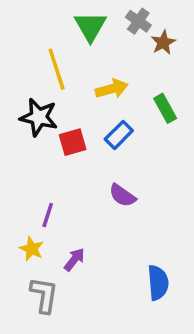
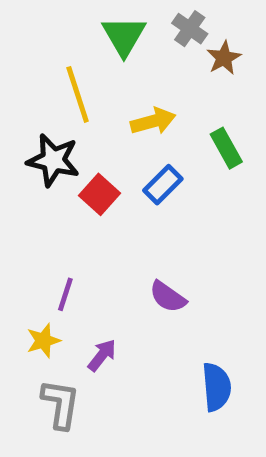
red square: (73, 142) -> (100, 194), turned -32
purple semicircle: (122, 195) -> (168, 297), moved
yellow star: (32, 249) -> (43, 341), turned 30

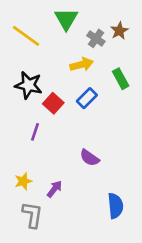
gray cross: (190, 29) -> (96, 38), moved
yellow line: (78, 94) -> (26, 36), moved, turned -36
purple line: (65, 294) -> (35, 132), moved

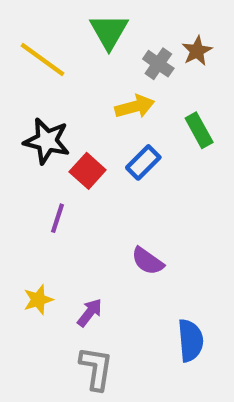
gray L-shape: (32, 215) -> (96, 368), moved

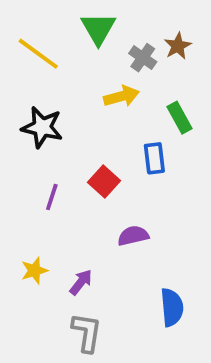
blue rectangle: (143, 162) -> (154, 158), moved, turned -52
red square: (88, 171) -> (104, 182), moved
purple semicircle: (148, 261) -> (133, 236), turned 132

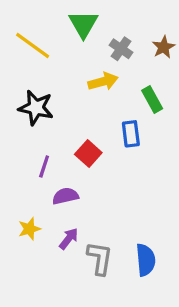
brown star: (178, 46) -> (164, 47), moved
purple semicircle: (133, 236) -> (65, 196), moved
gray L-shape: (87, 333) -> (100, 258), moved

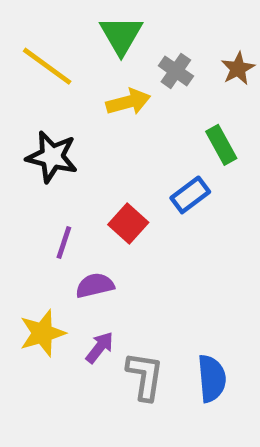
yellow arrow: (103, 81) -> (128, 102), moved
blue rectangle: (131, 134) -> (190, 195), turned 60
yellow star: (29, 229) -> (42, 333), size x1.4

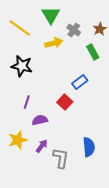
green rectangle: (221, 145) -> (93, 52), moved
red square: (128, 224) -> (65, 102), moved
blue semicircle: (212, 378) -> (89, 147), moved

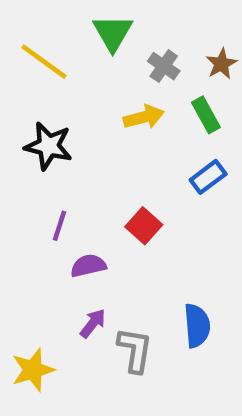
yellow arrow: (54, 43) -> (144, 117), moved
blue rectangle: (80, 82) -> (208, 177), moved
yellow star: (18, 140) -> (33, 370), moved

